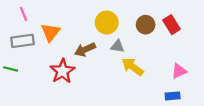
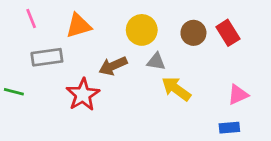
orange triangle: (51, 32) -> (79, 26), moved, turned 36
gray rectangle: (22, 41) -> (47, 57), moved

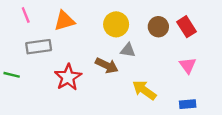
brown arrow: (113, 66) -> (107, 65), moved, turned -130
yellow arrow: (176, 89) -> (144, 90), moved
pink triangle: (238, 95) -> (188, 65), moved, turned -42

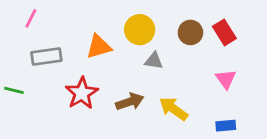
pink line: (26, 15) -> (31, 18), turned 49
orange triangle: (64, 21) -> (99, 47), moved
brown arrow: (107, 65) -> (130, 102), moved, turned -45

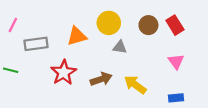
pink line: (31, 18) -> (13, 25), moved

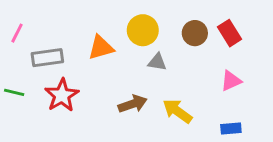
pink triangle: (176, 61) -> (231, 81), turned 42
red star: (64, 72) -> (62, 95), moved

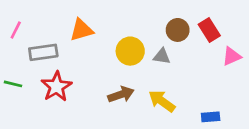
yellow circle: (143, 30) -> (130, 51), moved
orange triangle: (101, 48) -> (81, 30), moved
gray triangle: (157, 62) -> (162, 56), moved
pink triangle: (231, 81) -> (232, 56), moved

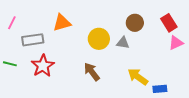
red rectangle: (209, 30) -> (169, 23), moved
brown arrow: (121, 94) -> (92, 72), turned -108
yellow arrow: (162, 101) -> (138, 77), moved

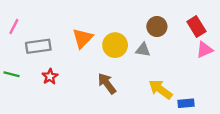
orange triangle: (62, 23) -> (82, 38), moved, turned -30
red star: (43, 66) -> (50, 77), size x0.6

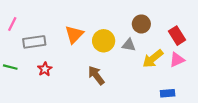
red rectangle: (196, 27) -> (177, 36), moved
pink triangle: (205, 50) -> (177, 60), moved
yellow arrow: (160, 89) -> (153, 59), moved, turned -75

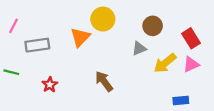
yellow circle: (104, 41) -> (103, 19), moved
gray triangle: (129, 45) -> (139, 48), turned -32
red star: (45, 69) -> (50, 85), moved

